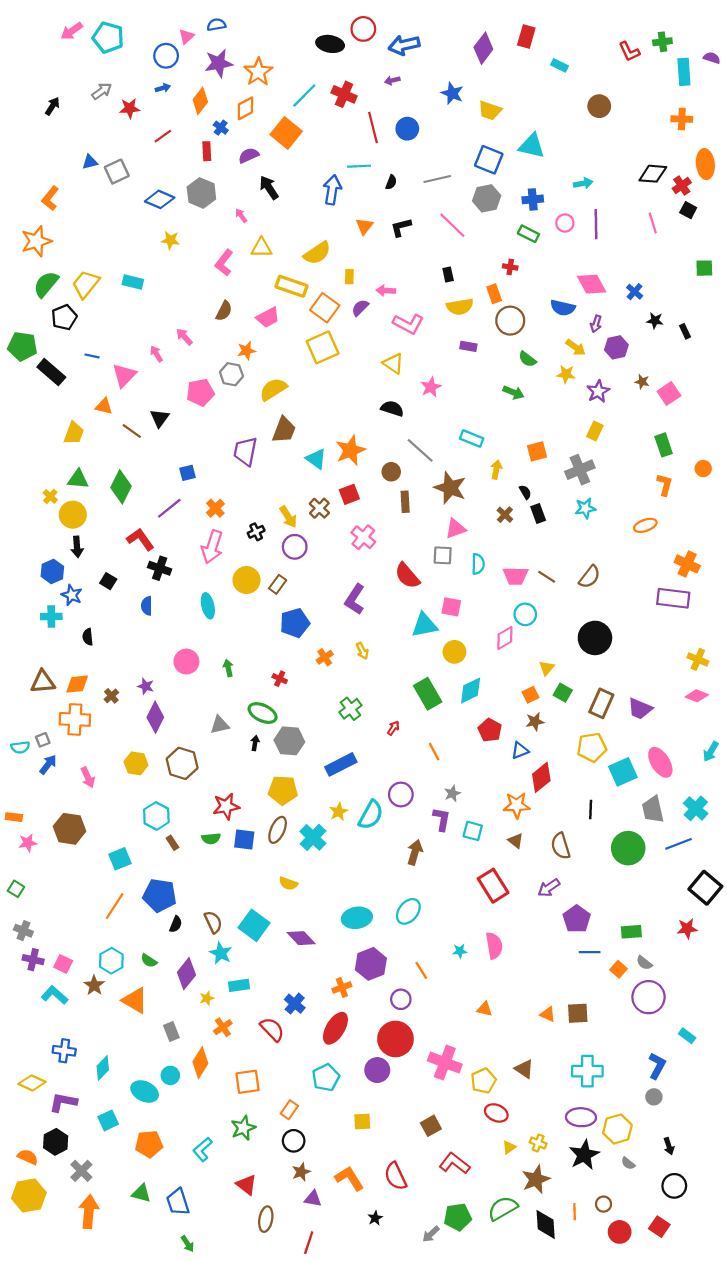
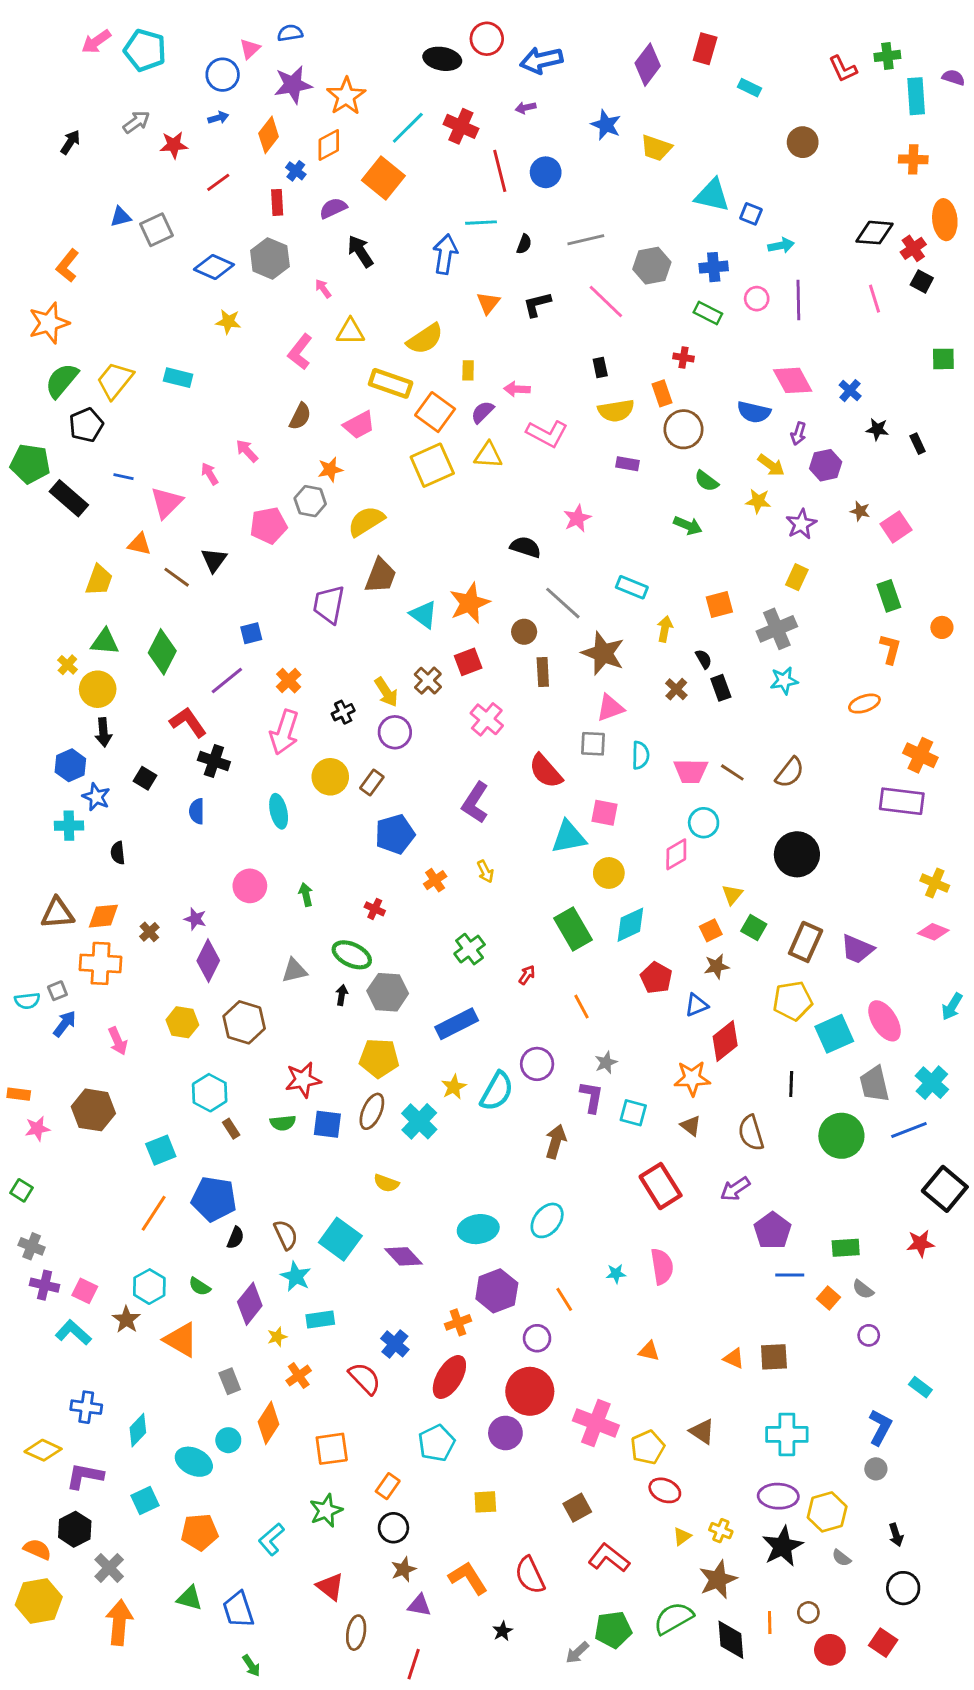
blue square: (489, 160) -> (751, 214), moved, size x0.6
yellow triangle: (393, 363) -> (488, 455), moved, turned -30
purple circle: (649, 997) -> (869, 1335), size x0.5

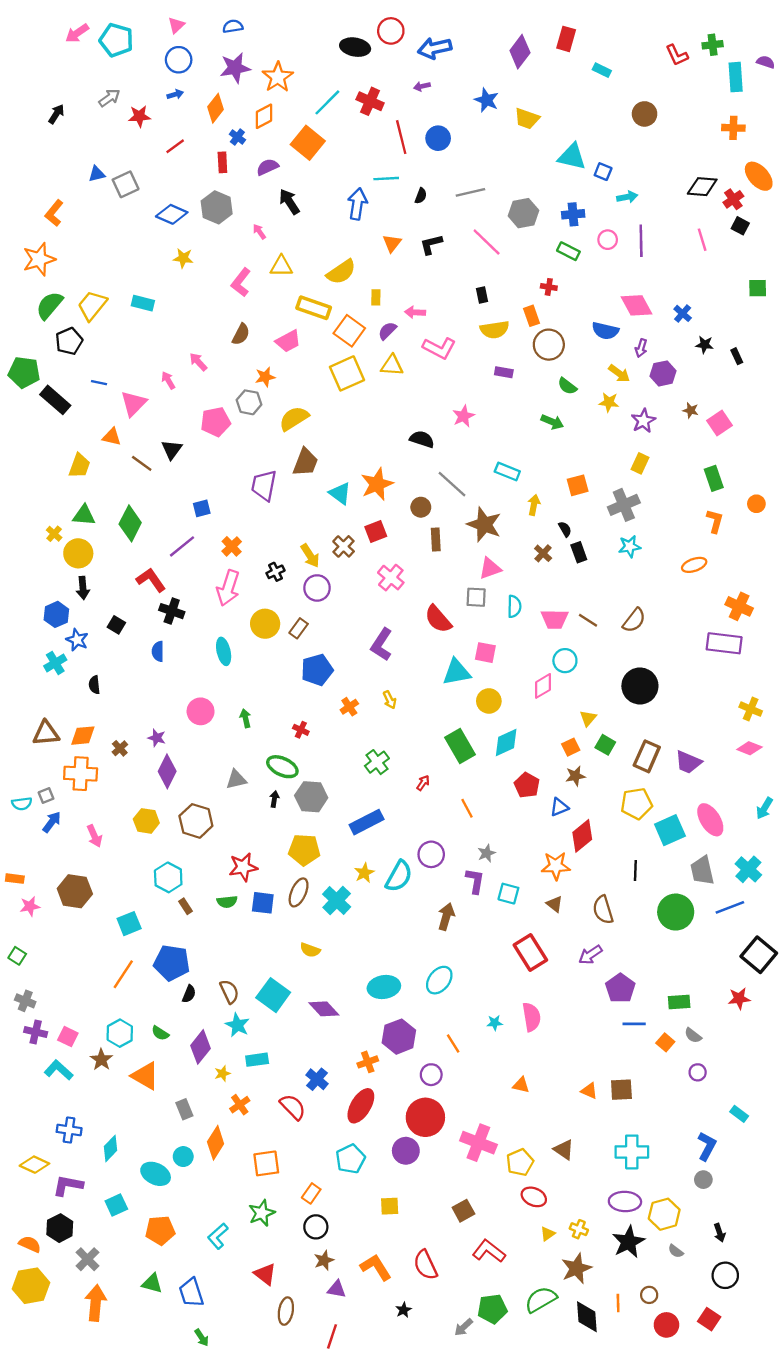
pink triangle: (250, 49) -> (176, 25), moved
orange ellipse: (945, 220) -> (759, 176), turned -36
cyan cross: (69, 826) -> (55, 663), turned -30

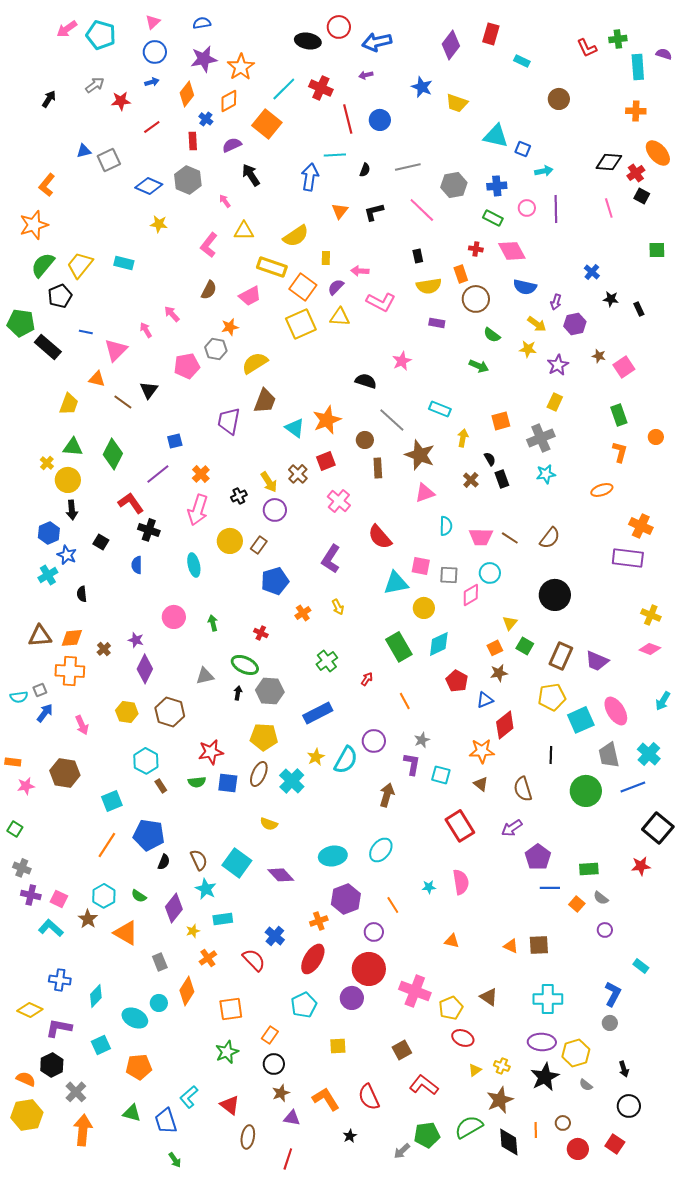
pink diamond: (636, 305) -> (512, 251), moved
gray square: (476, 597) -> (449, 575), moved
cyan L-shape: (218, 1236) -> (189, 1097), moved

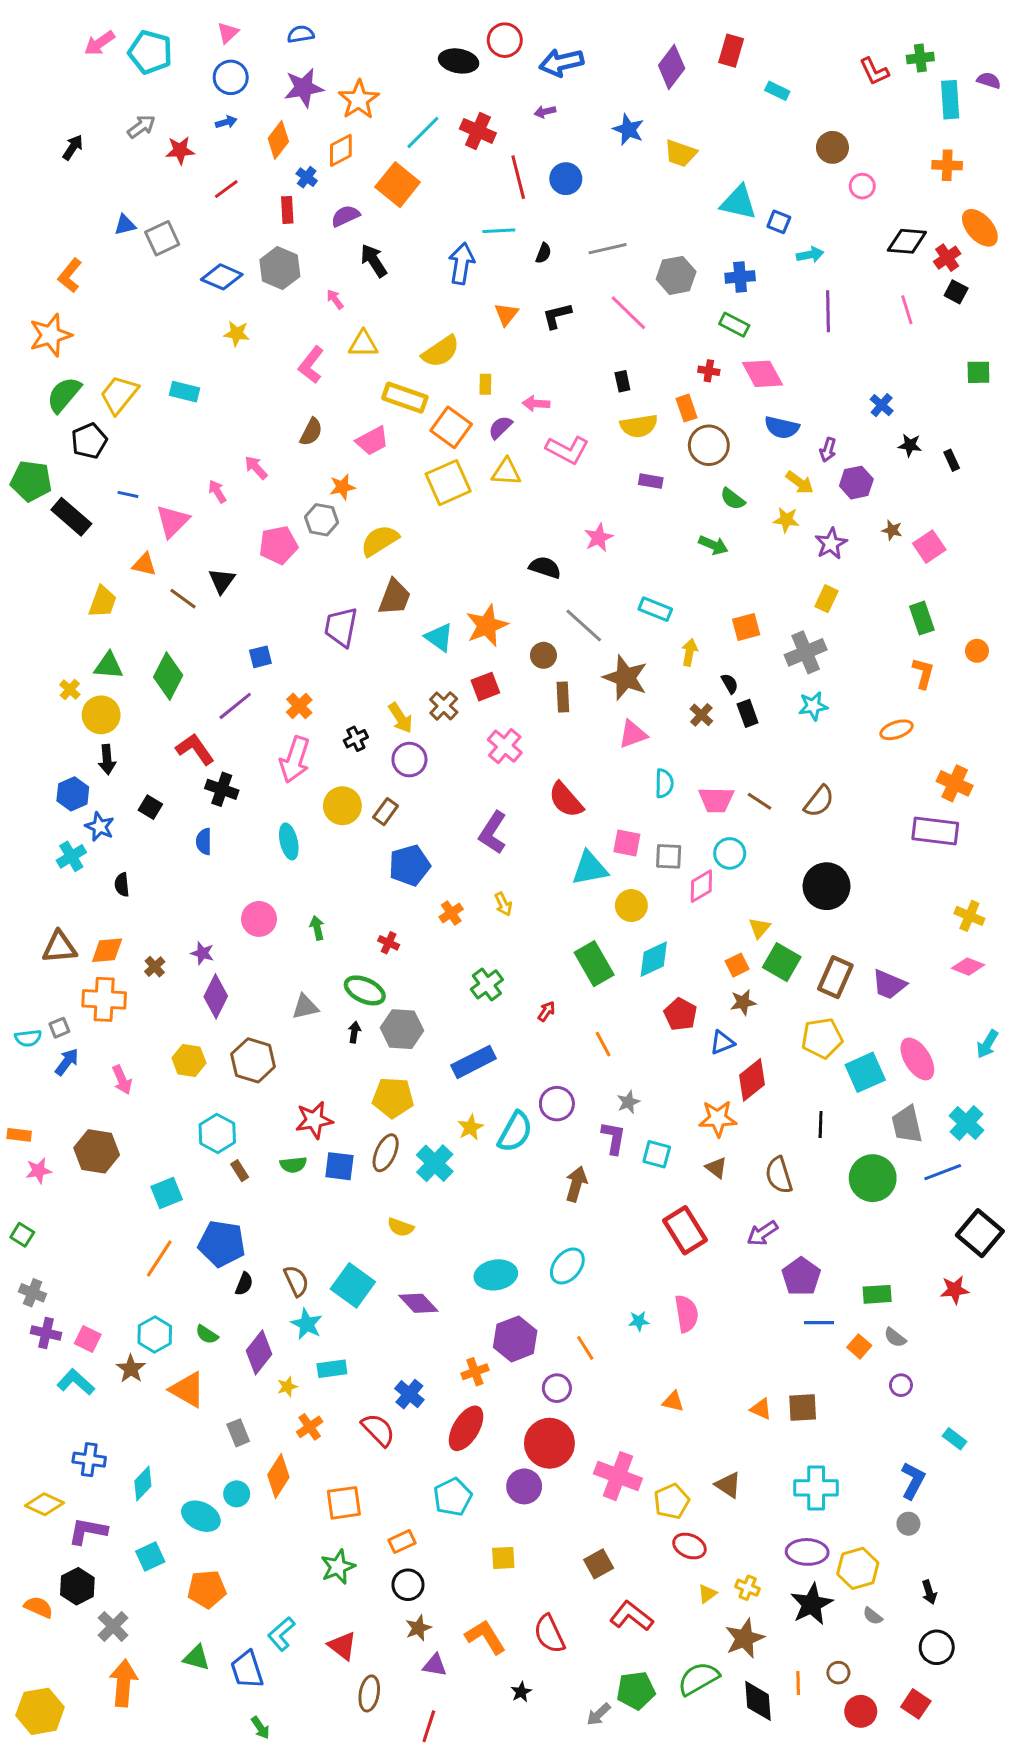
pink circle: (527, 208) -> (862, 186), moved
green square: (525, 646) -> (782, 962), size x1.4
orange rectangle: (270, 1035) -> (402, 1542), turned 30
yellow hexagon: (27, 1115) -> (40, 1711), moved

